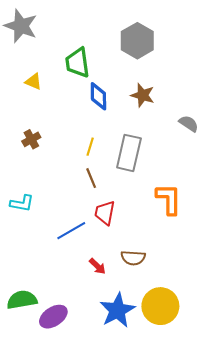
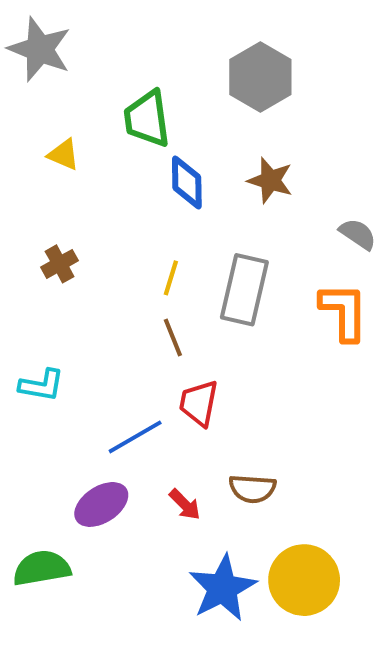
orange L-shape: (169, 199) -> (344, 312), moved
purple ellipse: (53, 317) -> (101, 504), moved

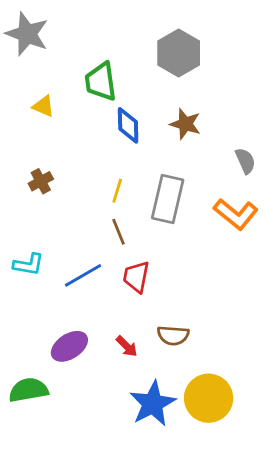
gray semicircle: (358, 234) -> (245, 161), turned 32
orange L-shape: (344, 312) -> (236, 214), turned 129
blue line: (135, 437) -> (83, 275), moved

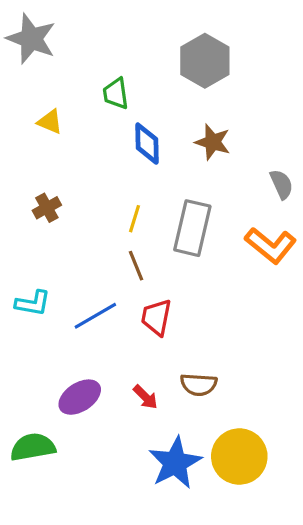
green trapezoid: (101, 82) -> (116, 94), size x0.7

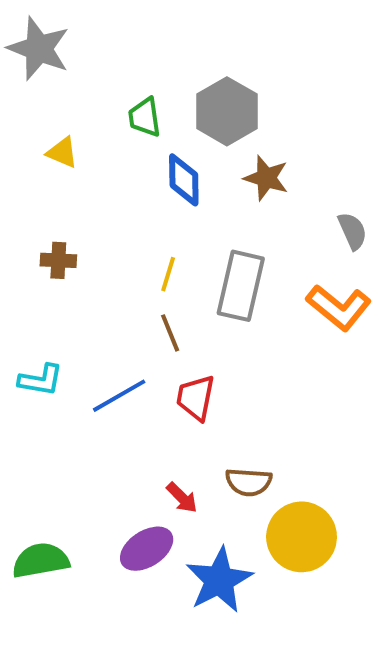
gray hexagon: (205, 61) -> (227, 111), moved
brown cross: (47, 208) -> (58, 260), turned 32
purple ellipse: (80, 397) -> (147, 549), moved
yellow circle: (239, 456) -> (302, 537), moved

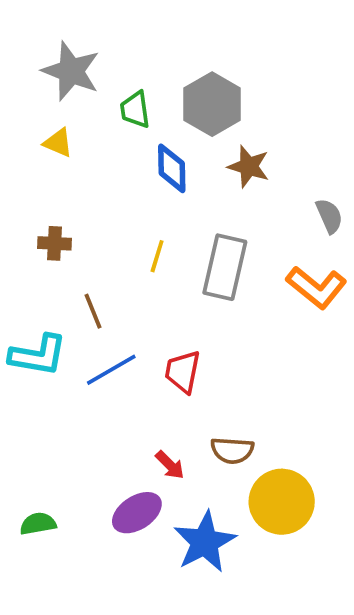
gray star: (39, 49) -> (71, 71), moved
brown line: (170, 333) -> (93, 311), moved
cyan L-shape: (41, 380) -> (38, 355), size x1.4
green semicircle: (41, 560) -> (38, 524), size x0.7

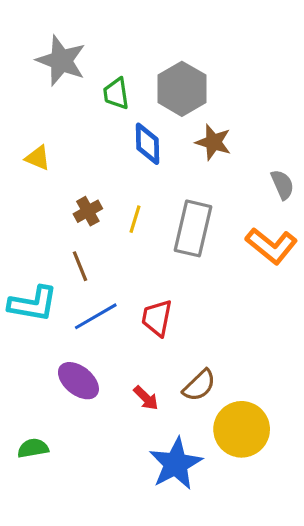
yellow triangle: (58, 143) -> (38, 158), moved
brown cross: (54, 243) -> (88, 211), moved, turned -32
brown semicircle: (232, 450) -> (199, 385), turned -48
purple ellipse: (137, 513) -> (78, 381), moved, turned 72

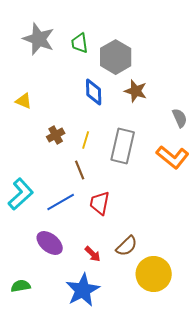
green trapezoid: (116, 94) -> (80, 43), moved
brown line: (80, 266) -> (80, 170), moved
cyan L-shape: (33, 304) -> (21, 194), turned -52
blue star: (176, 464) -> (83, 290), moved

